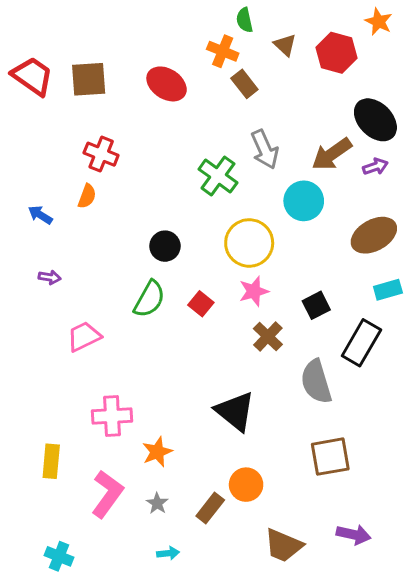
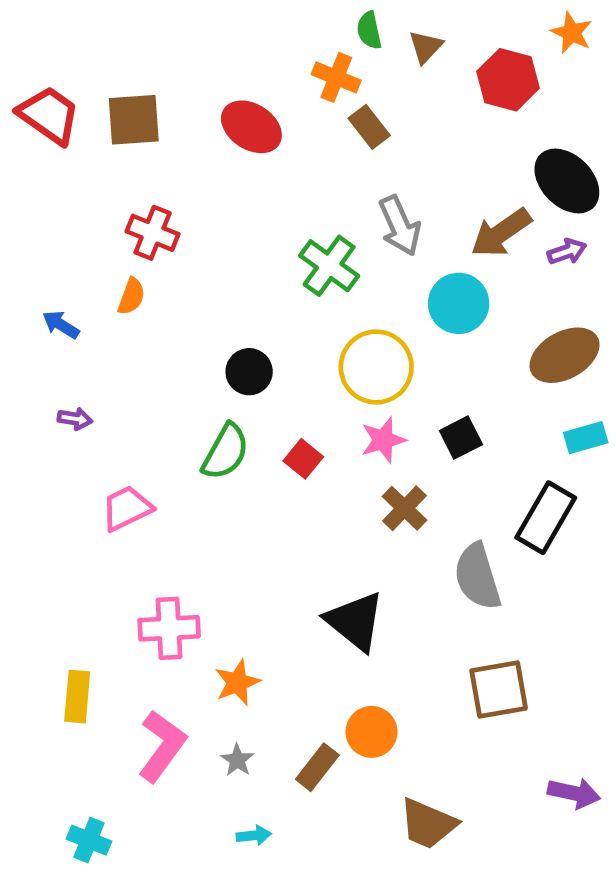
brown triangle: (285, 45) -> (426, 47), moved, turned 30
black square: (316, 305) -> (461, 438), moved
purple arrow: (354, 534) -> (574, 793), moved

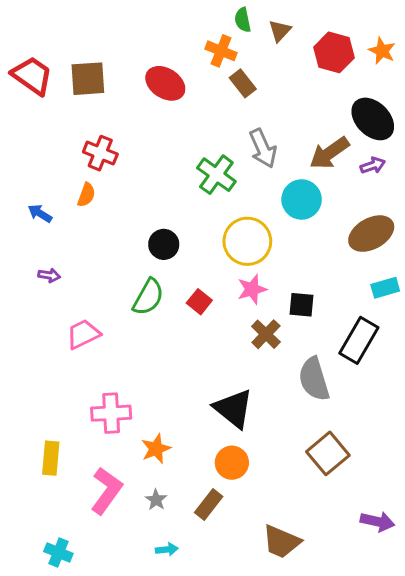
orange star: (572, 33) -> (382, 51), moved
black square: (461, 438) -> (302, 305), moved, turned 32
brown square: (499, 689) -> (328, 453), turned -30
orange circle: (371, 732) -> (232, 463), moved

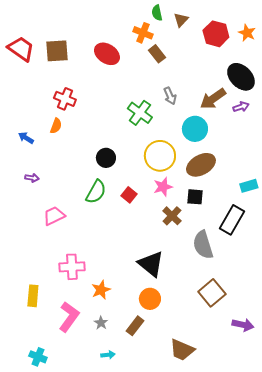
gray arrow: (263, 148) -> (170, 96), size x0.7
brown ellipse: (371, 234) -> (201, 165), moved
purple arrow: (377, 522) -> (243, 325), moved

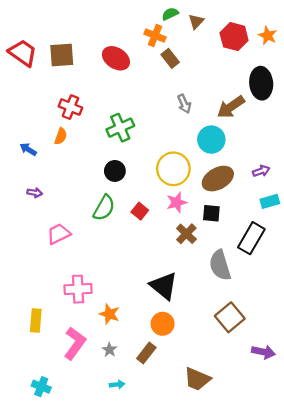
green semicircle: (157, 13) -> (170, 14), turned 77
black ellipse: (241, 77) -> (261, 83), turned 40
purple arrow: (241, 107) -> (261, 171), moved
green cross: (140, 113) -> (120, 128), moved, turned 30
orange star: (101, 290) -> (109, 314), turned -30

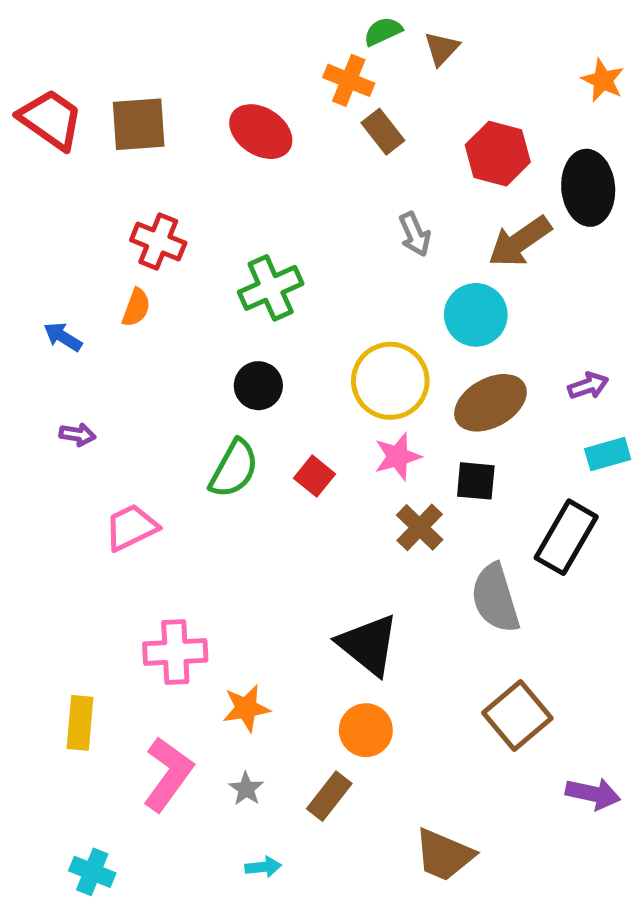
red hexagon: (234, 37) -> (498, 154), moved
orange star: (109, 314) -> (246, 708), turned -30

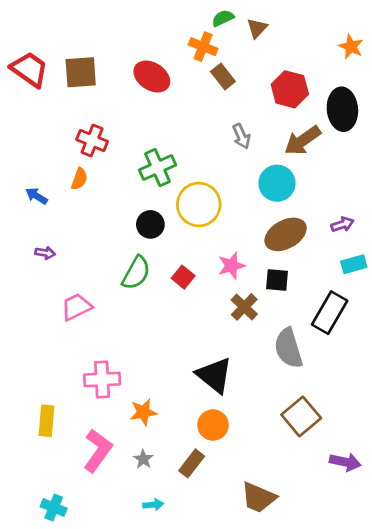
yellow circle: (390, 381) -> (199, 205), moved

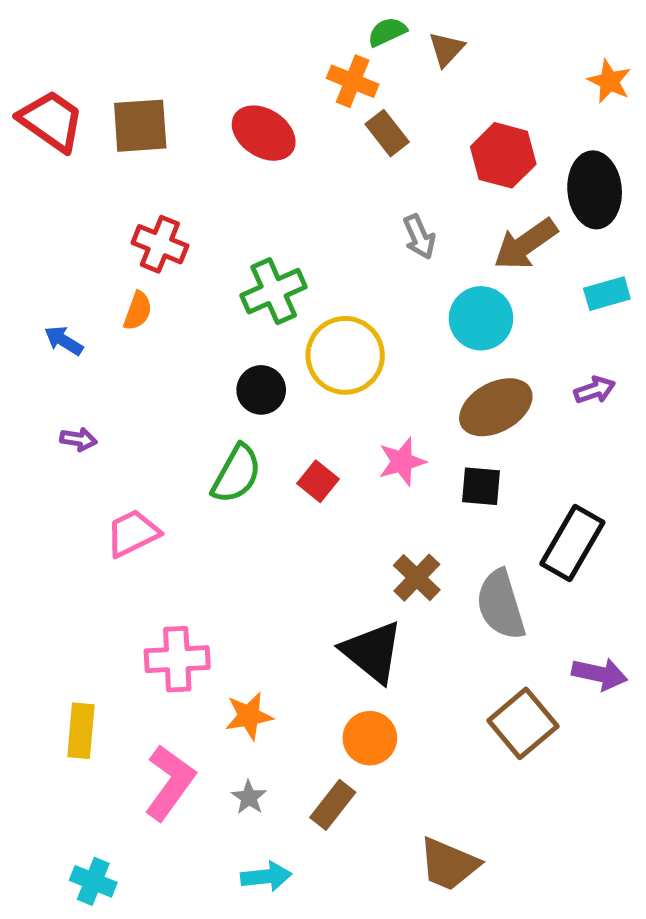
cyan rectangle: (354, 264) -> (607, 294), moved
brown cross: (244, 307) -> (417, 578), moved
purple arrow: (345, 462) -> (600, 674), moved
cyan arrow: (153, 505) -> (266, 876), size x1.4

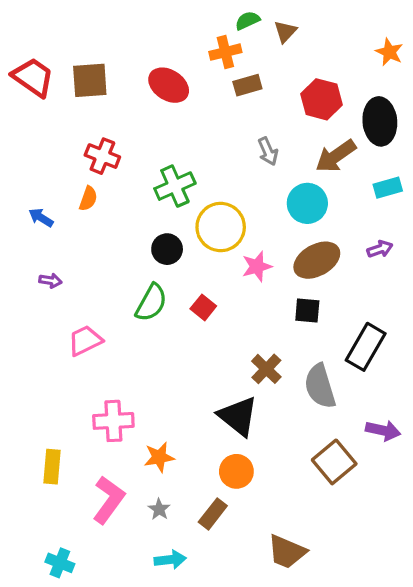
orange cross: (353, 81) -> (225, 52), turned -36
brown rectangle: (387, 133) -> (247, 85), turned -68
pink star: (402, 462) -> (257, 266), moved

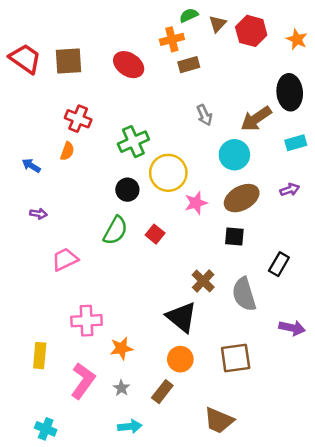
red hexagon: (322, 99) -> (251, 31), moved
black rectangle: (366, 347) -> (279, 264), size x0.7
brown square: (334, 462) -> (236, 358), moved, turned 32

